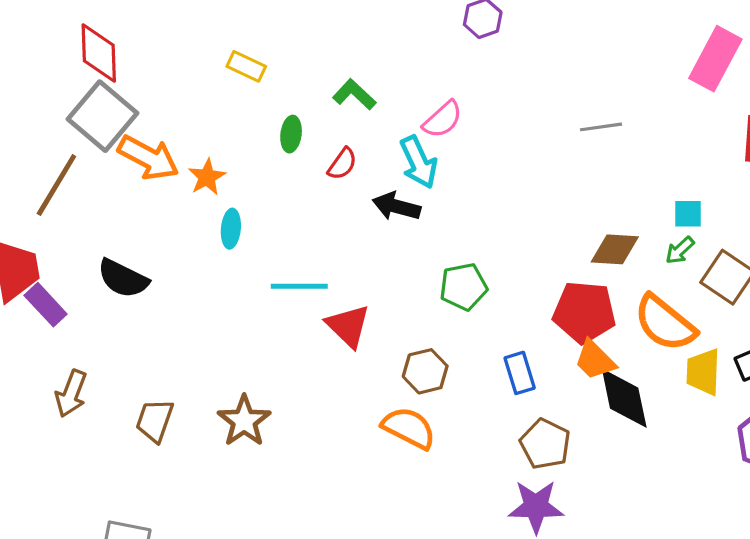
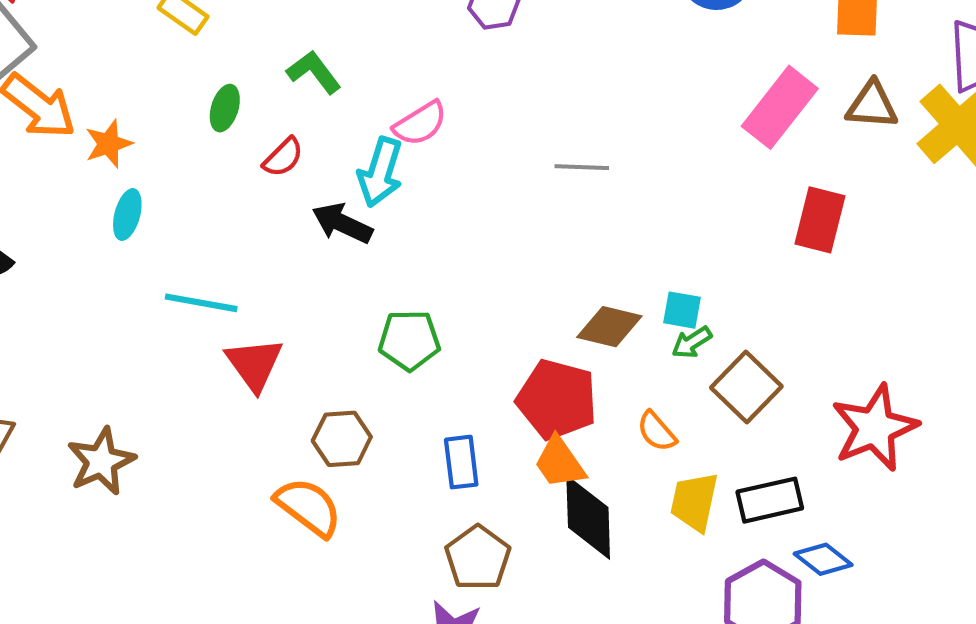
gray line: (601, 127) -> (582, 167), moved
cyan arrow: (419, 162) -> (380, 172), turned 32
cyan square: (688, 214) -> (682, 310), moved
orange semicircle: (665, 323) -> (657, 431), size x0.5

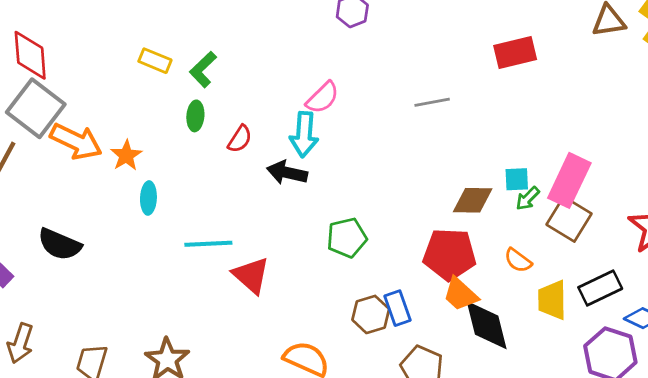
green L-shape: (314, 72) -> (203, 69), moved, turned -84
pink rectangle: (780, 107) -> (569, 180), moved
red rectangle: (820, 220) -> (515, 53), moved, turned 75
brown hexagon: (342, 439) -> (371, 314), moved

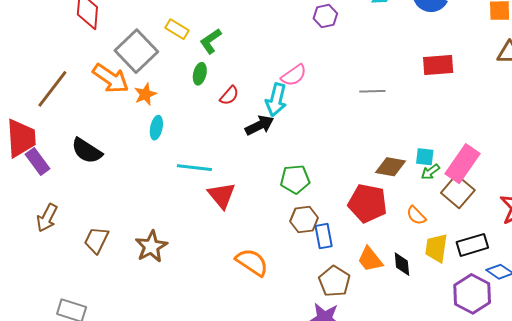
gray square: (36, 108) -> (136, 51), moved
black arrow: (287, 173) -> (259, 125), turned 132
orange trapezoid: (460, 294) -> (370, 259), moved
brown hexagon: (371, 314) -> (304, 220), moved
black diamond: (487, 325) -> (402, 264), moved, size x0.6

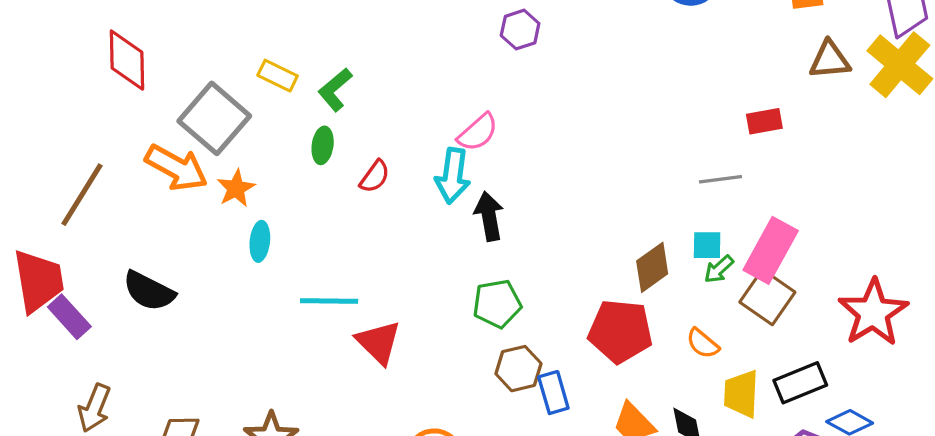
red rectangle: (438, 65) -> (764, 121), moved, size x0.7
gray line: (372, 91) -> (721, 179), moved
black arrow: (259, 125) -> (489, 216), moved, turned -68
brown diamond: (390, 167) -> (652, 267), turned -40

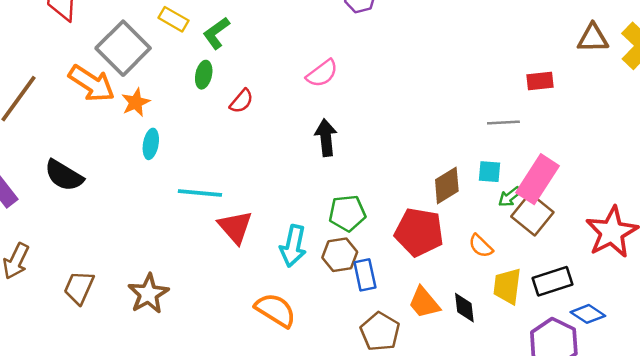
cyan arrow: (453, 176) -> (293, 246), moved
green arrow: (719, 269) -> (510, 197), moved
green pentagon: (497, 304) -> (347, 213), moved

